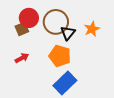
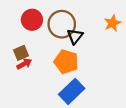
brown square: (22, 29) -> (21, 53), moved
orange star: (92, 29) -> (112, 23), moved

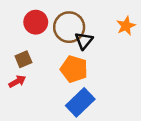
red arrow: (24, 64) -> (17, 81), moved

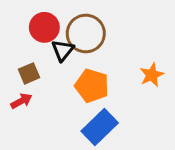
orange star: (126, 26) -> (152, 75), moved
black triangle: (84, 41) -> (63, 50), moved

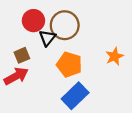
red arrow: (21, 101) -> (16, 76), size x1.5

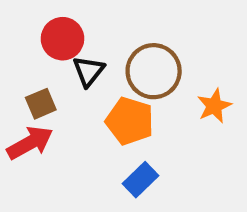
brown circle: (65, 25) -> (154, 71), moved
blue rectangle: (75, 96) -> (141, 180), size x0.7

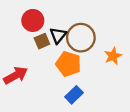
black triangle: (89, 71) -> (58, 35), moved
brown square: (41, 104) -> (42, 41), moved

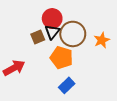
red circle: (33, 20) -> (52, 19), moved
orange star: (113, 56) -> (102, 40), moved

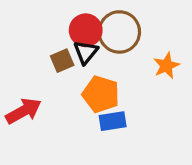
brown circle: (73, 34) -> (119, 32), moved
blue rectangle: (67, 85) -> (113, 121), moved, turned 35

